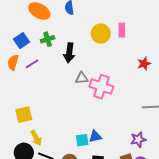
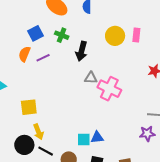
green cross: (48, 39) -> (62, 35), turned 32
purple star: (138, 139) -> (147, 134), moved

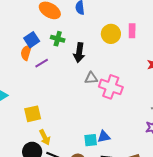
orange semicircle: (24, 54) -> (26, 52), moved

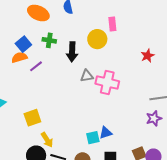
pink rectangle: (132, 31) -> (112, 24), moved
yellow circle: (111, 34) -> (97, 39), moved
orange semicircle: (26, 52) -> (19, 57), turned 63

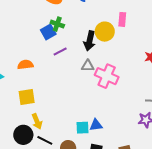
blue square: (23, 44) -> (48, 32), moved
black arrow: (72, 52) -> (90, 41), moved
orange semicircle: (19, 57) -> (25, 65), moved
purple line: (36, 66) -> (60, 52), moved

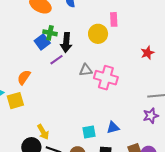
black arrow: (90, 41) -> (66, 42), moved
orange semicircle: (25, 65) -> (24, 77), turned -42
yellow square: (27, 97) -> (15, 101), moved
blue triangle: (96, 125) -> (113, 128), moved

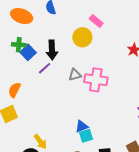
pink rectangle: (114, 19) -> (96, 21), turned -40
green cross: (50, 33) -> (19, 45), moved
blue triangle: (113, 128) -> (82, 126), moved

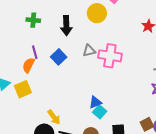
blue square: (28, 52) -> (59, 57), moved
purple line: (45, 68) -> (35, 52), moved, turned -64
cyan square: (86, 136) -> (100, 112), turned -32

